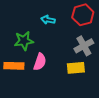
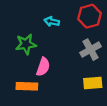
orange rectangle: (14, 66) -> (27, 86), moved
yellow rectangle: (76, 68) -> (93, 83), moved

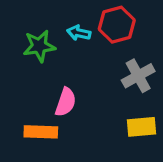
red hexagon: (89, 16) -> (117, 25), moved
green star: (26, 44) -> (39, 46), moved

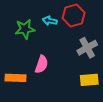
orange rectangle: (41, 132) -> (16, 78), moved

